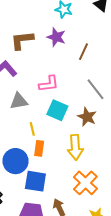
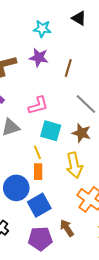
yellow line: (32, 129) -> (37, 152), moved
blue square: (35, 181) -> (39, 205), turned -30

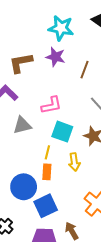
cyan star: (42, 29) -> (61, 28), size x1.4
yellow line: (37, 152) -> (47, 152), turned 32
yellow arrow: (74, 165) -> (74, 162), moved, size x0.7

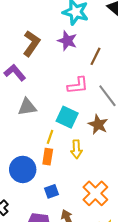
brown L-shape: (21, 63) -> (32, 43), turned 130
pink L-shape: (51, 105) -> (78, 85), moved
blue square: (46, 206) -> (52, 191), moved, size x0.6

